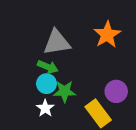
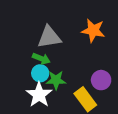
orange star: (107, 35) -> (93, 30), turned -30
white star: (45, 108) -> (39, 95), size x1.6

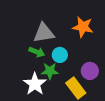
cyan circle: (40, 73) -> (60, 55), moved

